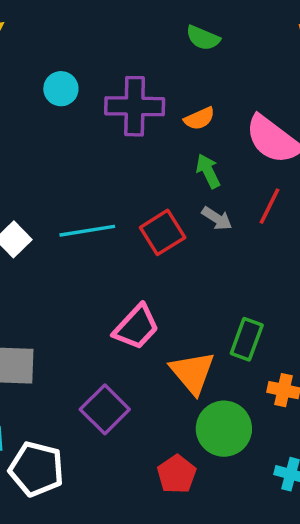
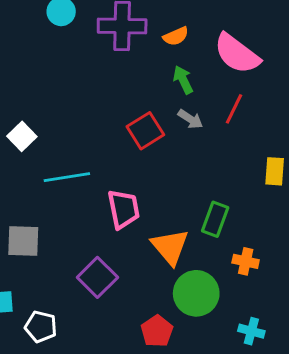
cyan line: (87, 231) -> (67, 177), moved
pink trapezoid: (136, 327) -> (124, 209), turned -54
white pentagon: (36, 469) -> (41, 327), size x0.7

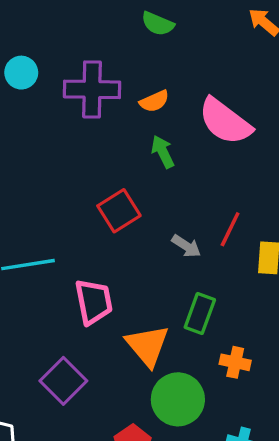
red line: (234, 109) -> (230, 229), moved
gray arrow: (190, 119) -> (186, 246), moved

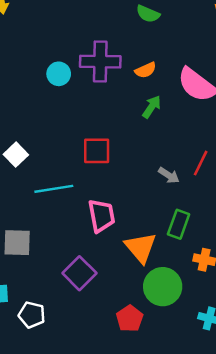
cyan circle: (21, 73) -> (59, 74), moved
green arrow: (163, 152) -> (152, 107), turned 60
red square: (119, 211) -> (97, 151), moved, turned 32

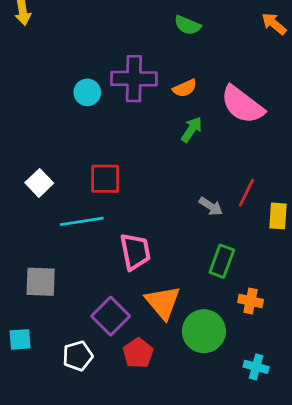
red square: (97, 151) -> (105, 179), moved
orange triangle: (141, 247) -> (163, 302), moved
white pentagon: (32, 315) -> (78, 356), moved, turned -30
red pentagon: (130, 318) -> (138, 353), moved

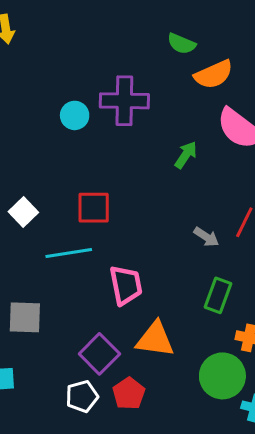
orange semicircle: (185, 88) -> (214, 74), moved, size x1.5
orange triangle: (163, 302) -> (155, 339), turned -42
green circle: (204, 331) -> (222, 376), moved
white pentagon: (78, 356) -> (82, 396), moved

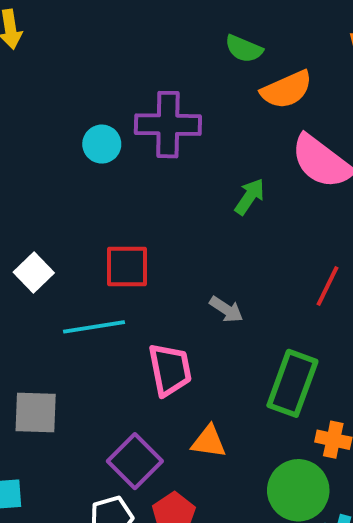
gray arrow: (206, 237) -> (226, 309), moved
green rectangle: (218, 295) -> (292, 383), size x1.4
orange triangle: (155, 339) -> (209, 442), size x0.7

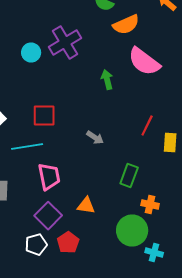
purple cross: (168, 125) -> (65, 42), turned -32
green arrow: (250, 197) -> (107, 80), turned -48
pink trapezoid: (170, 370) -> (49, 176), moved
green rectangle: (292, 383) -> (129, 176), size x0.7

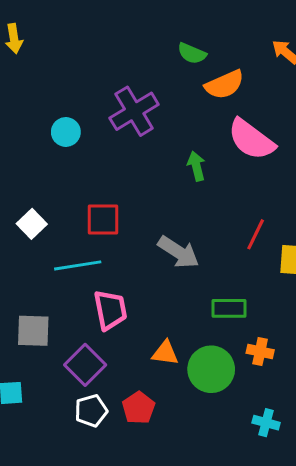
cyan circle: (31, 52) -> (66, 132), moved
gray arrow: (95, 138) -> (179, 252), size x1.6
green rectangle: (129, 176) -> (229, 308), turned 70
purple square: (48, 216) -> (85, 365), moved
green circle: (132, 230) -> (211, 369), moved

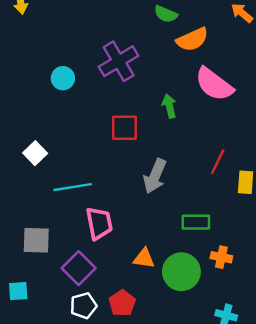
red square: (103, 219) -> (125, 128), moved
gray arrow: (179, 252) -> (155, 176), turned 80

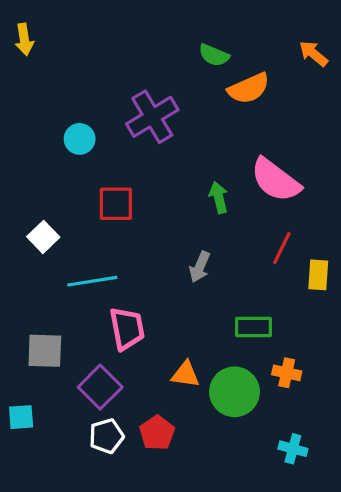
pink semicircle: (214, 84) -> (276, 180), moved
green arrow: (169, 106) -> (219, 197), moved
red square: (125, 128) -> (116, 204), moved
gray arrow: (155, 176) -> (200, 267), size x0.7

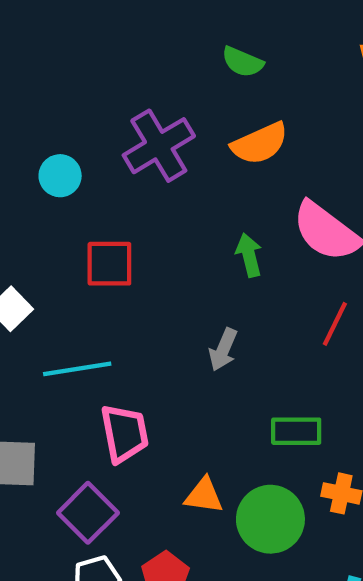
orange semicircle: (249, 88) -> (260, 143), moved

